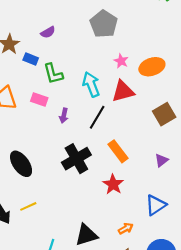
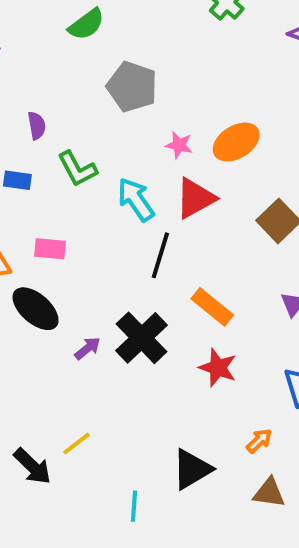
purple semicircle: (48, 32) -> (37, 126), turned -56
green L-shape: (53, 74) -> (77, 169), moved
purple arrow: (64, 116) -> (87, 348), moved, turned -128
black ellipse: (21, 164) -> (36, 309), moved

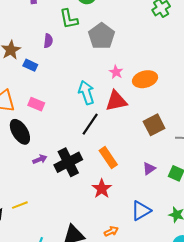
green L-shape: (77, 169) -> (69, 19), moved

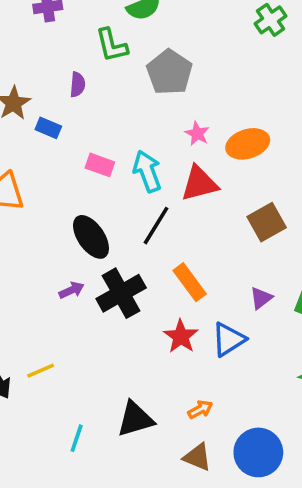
pink rectangle: (36, 104) -> (100, 165), moved
black ellipse: (20, 132) -> (91, 237), moved
blue triangle: (141, 211) -> (229, 339), moved

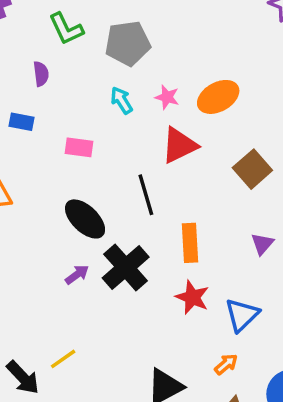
gray pentagon: (169, 72) -> (128, 43), turned -30
cyan arrow: (147, 171) -> (122, 100), moved, size x0.7
black line: (156, 226) -> (146, 195), turned -36
orange rectangle: (190, 282) -> (190, 243), turned 45
blue triangle: (229, 339) -> (242, 315), moved

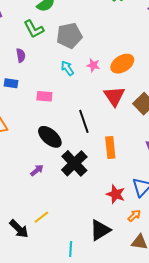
red triangle: (179, 145) -> (114, 96), moved, turned -35
purple arrow: (77, 275) -> (37, 170), moved
red star: (192, 297) -> (116, 194), moved

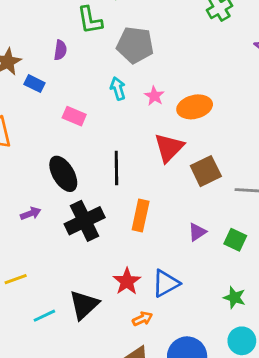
black triangle: (100, 230) -> (84, 305), moved, turned -30
cyan line: (71, 249) -> (44, 316), moved, turned 42

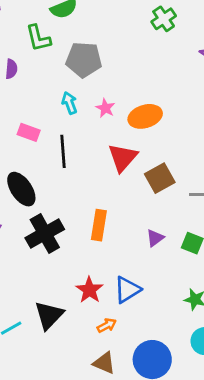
black line: (116, 168) -> (63, 151), moved

